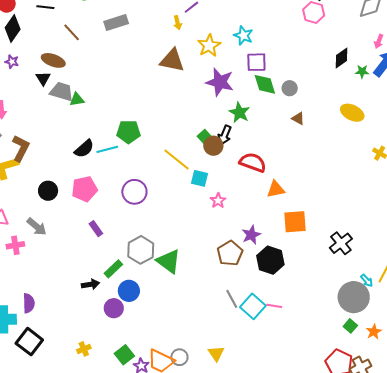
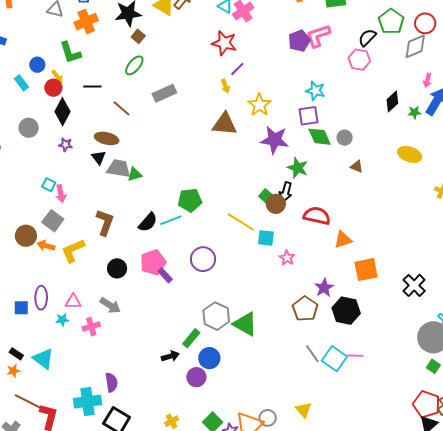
cyan star: (243, 35) -> (315, 91), moved
brown L-shape: (21, 148) -> (105, 222), moved
purple rectangle: (96, 229) -> (165, 275), moved

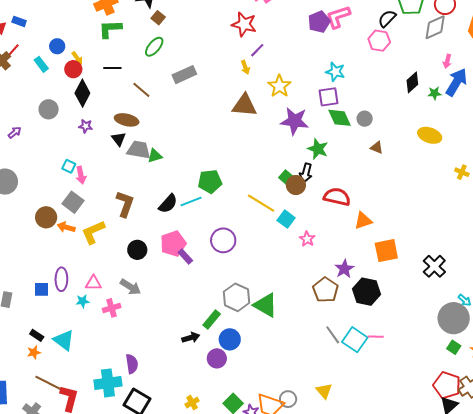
green L-shape: (70, 53) -> (110, 29), moved, turned 105
cyan square: (266, 238) -> (286, 219), turned 30

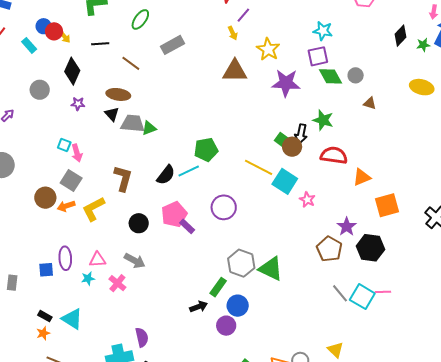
red circle: (73, 69) -> (54, 31), moved
green star: (318, 149) -> (323, 120), moved
cyan square: (286, 219) -> (285, 181), size x1.4
orange arrow: (66, 227) -> (66, 206), turned -30
pink cross: (112, 308) -> (117, 283), turned -30

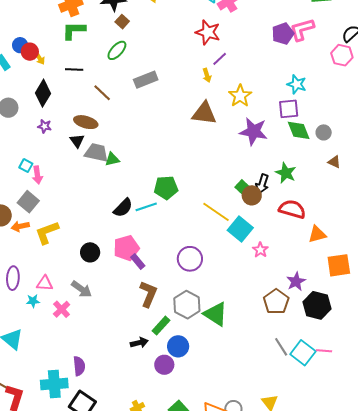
brown L-shape: (123, 178) -> (148, 294), moved
purple circle: (224, 207) -> (190, 259), moved

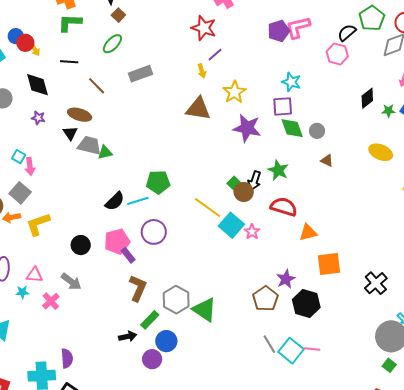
black diamond: (43, 93) -> (37, 85), turned -48
pink star: (260, 250) -> (252, 232), moved
purple circle: (190, 259) -> (154, 232), moved

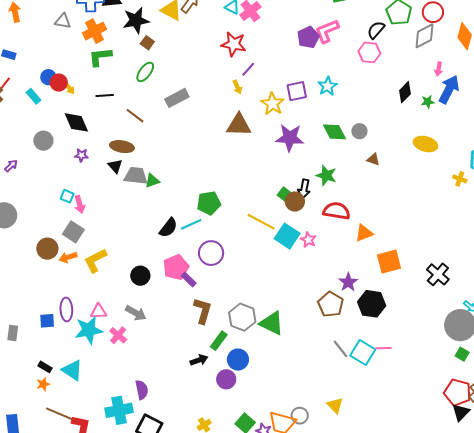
cyan star: (291, 82) -> (328, 86), turned 30
purple square: (283, 106) -> (297, 91), moved
cyan star: (22, 292) -> (89, 330), size x2.0

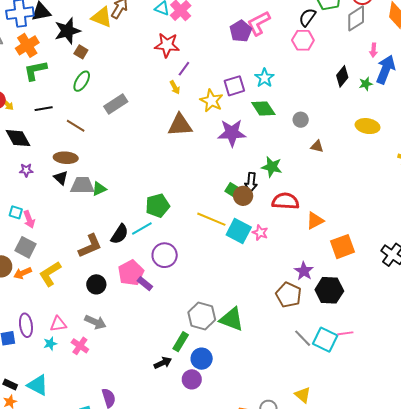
green diamond: (334, 132) -> (263, 108), moved
brown L-shape: (203, 311) -> (90, 246), moved, turned 56
cyan star: (89, 330) -> (50, 344), size x0.5

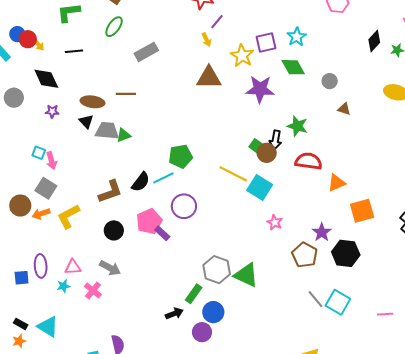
brown line: (76, 126) -> (126, 94), moved, turned -36
pink star: (260, 233) -> (275, 222), moved
pink line: (345, 333) -> (385, 314), moved

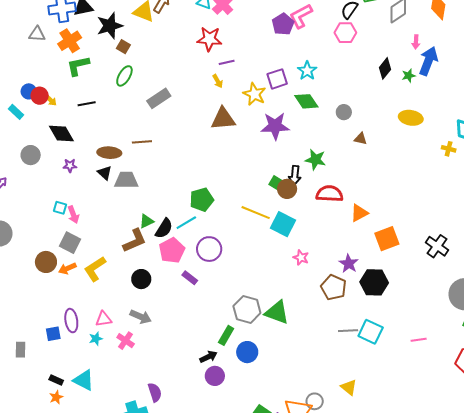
purple line: (217, 22) -> (227, 62), turned 42
green triangle: (124, 135) -> (147, 221), moved
pink pentagon: (149, 221) -> (172, 250), moved
gray line: (316, 299) -> (348, 331), turned -48
purple circle: (202, 332) -> (215, 376), moved

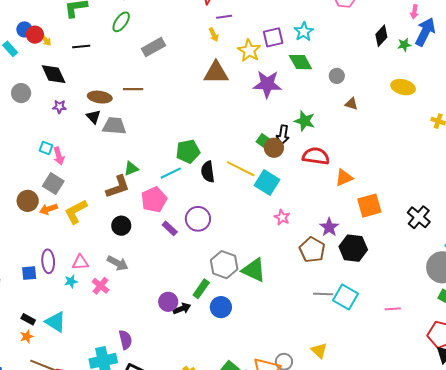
black semicircle: (164, 228) -> (208, 172), moved, turned 135
purple circle: (209, 249) -> (198, 219), moved
purple circle: (215, 376) -> (168, 302), moved

